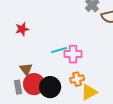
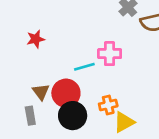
pink cross: (73, 54) -> (110, 54), moved
red circle: (34, 84) -> (66, 93), moved

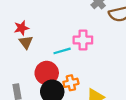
brown triangle: (41, 92) -> (26, 42), moved
orange cross: (108, 105) -> (71, 83), moved

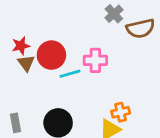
red circle: (47, 73) -> (51, 55), moved
orange cross: (71, 83) -> (121, 112), moved

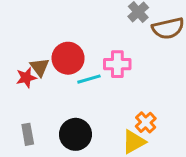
red star: (21, 46) -> (26, 78), moved
orange cross: (121, 112) -> (146, 122), turned -30

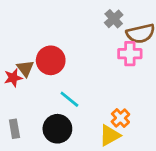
pink cross: (117, 64) -> (130, 54), moved
cyan line: (89, 79) -> (69, 99), moved, turned 55

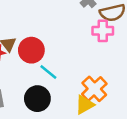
red circle: (51, 60) -> (31, 50), moved
orange cross: (120, 118) -> (94, 89), size x1.5

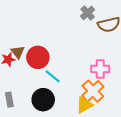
pink cross: (103, 31) -> (100, 69), moved

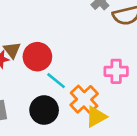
orange cross: (93, 91) -> (84, 99), moved

